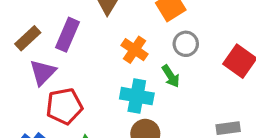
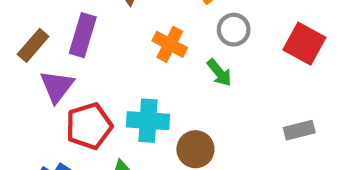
cyan cross: (137, 96) -> (148, 121), moved

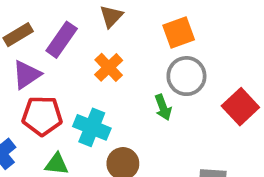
gray circle: (234, 30) -> (186, 76), size x1.4
orange cross: (170, 44) -> (109, 67), moved

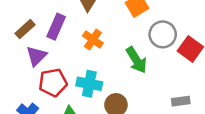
gray circle: (186, 76) -> (163, 34), moved
green arrow: (163, 107) -> (136, 60), size x1.5

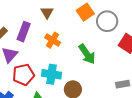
gray circle: (163, 34) -> (107, 21), moved

